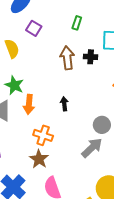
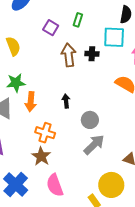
purple square: (34, 28) -> (51, 28), moved
green star: (14, 85) -> (16, 83), turned -30
gray circle: (102, 125) -> (90, 120), moved

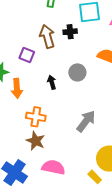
purple square: (51, 28) -> (27, 55), moved
gray circle: (90, 120) -> (77, 72), moved
pink semicircle: (55, 185) -> (53, 167), turned 130

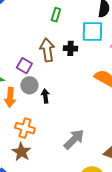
gray circle: (77, 72) -> (29, 85), moved

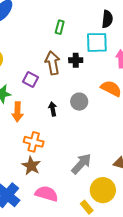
gray circle: (29, 85) -> (79, 102), moved
gray arrow: (74, 139) -> (81, 164), moved

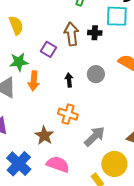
orange cross: (34, 142) -> (68, 114), moved

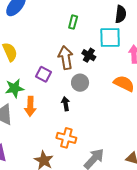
black cross: (95, 33) -> (89, 55), turned 32
gray circle: (96, 74) -> (80, 83), moved

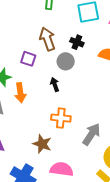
black cross: (89, 55) -> (77, 42), moved

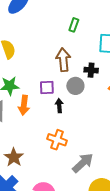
black cross: (77, 42) -> (91, 70), turned -32
purple square: (28, 59) -> (47, 88), moved, turned -35
brown star: (42, 144) -> (14, 157), moved

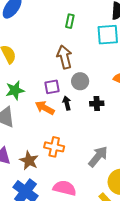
black cross: (91, 70) -> (97, 103), moved
orange arrow: (24, 105) -> (45, 108), moved, turned 120
orange cross: (57, 140) -> (54, 147), moved

